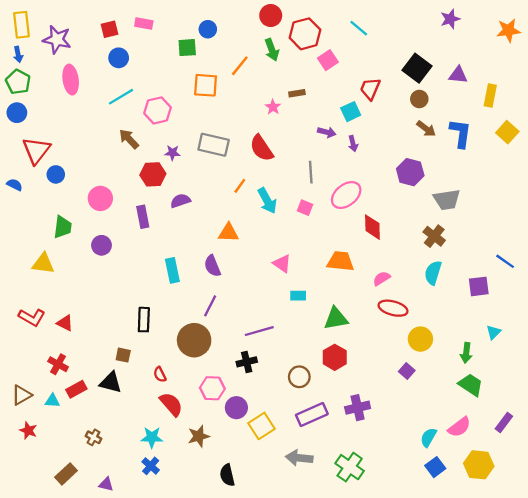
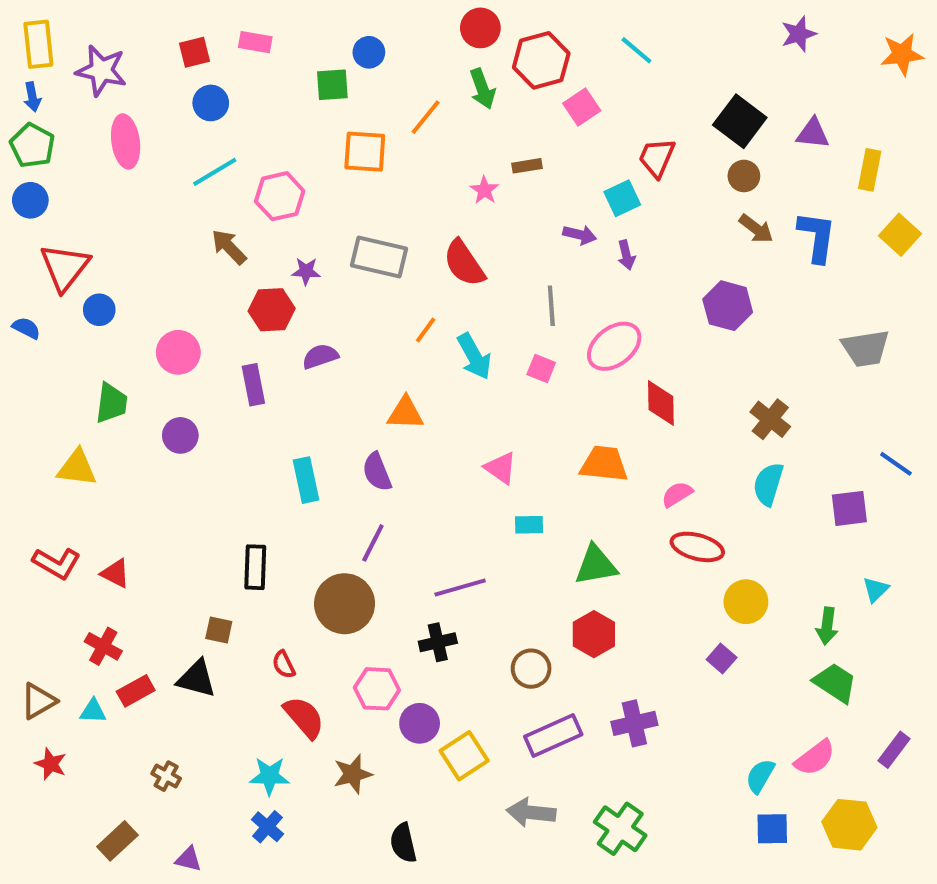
gray trapezoid: (447, 200) -> (866, 348), moved
blue square: (435, 467) -> (772, 829), turned 36

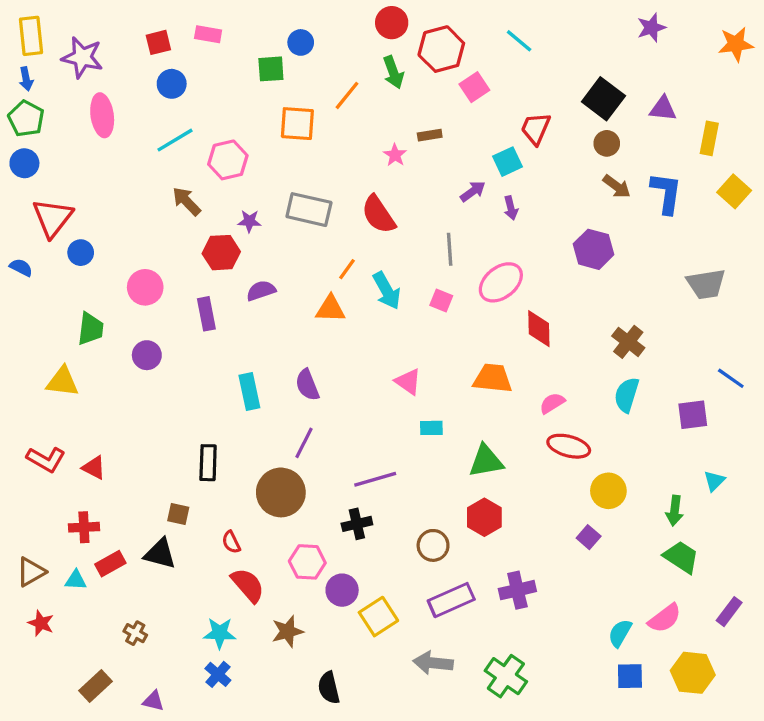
purple arrow: (580, 235) -> (473, 191), turned -50
orange triangle: (405, 413) -> (330, 309), moved
red cross: (103, 646) -> (84, 527), turned -32

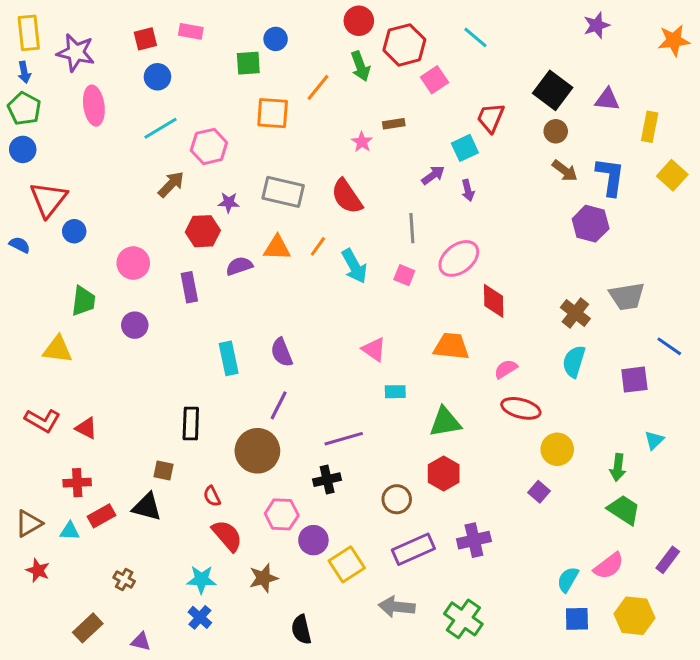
brown arrow: (187, 201) -> (171, 184), turned 88
purple hexagon: (594, 249) -> (591, 224), moved
gray trapezoid: (706, 284) -> (627, 296), moved
orange triangle: (330, 309) -> (277, 248), moved

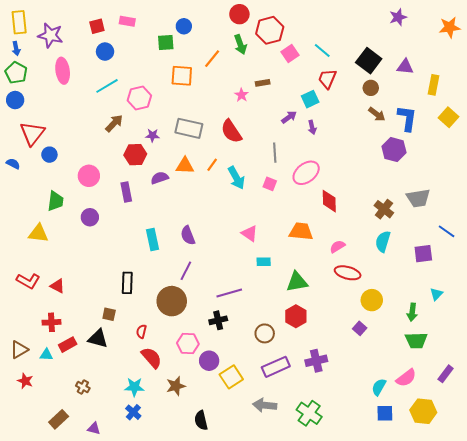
cyan line: (475, 37) -> (322, 51), moved
red semicircle: (212, 496) -> (141, 331), turned 40
green trapezoid: (624, 510) -> (416, 341), turned 145

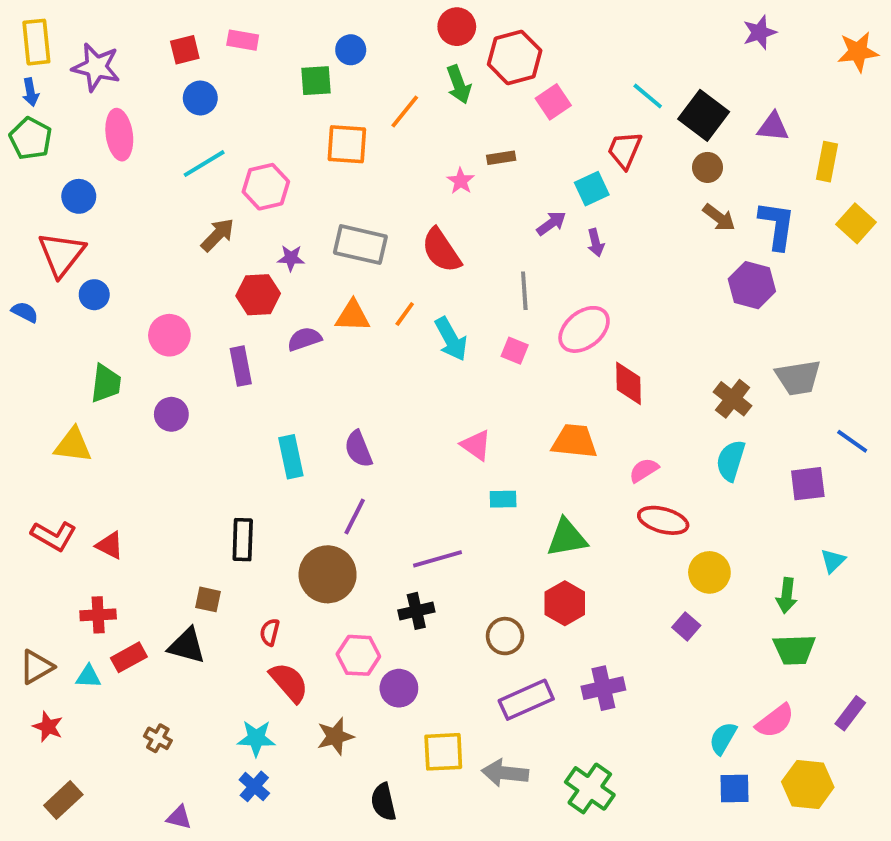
cyan line: (322, 51) -> (648, 96), moved
blue circle: (15, 100) -> (79, 196), moved
yellow square: (231, 377) -> (443, 752), moved, turned 30
brown rectangle: (59, 419) -> (63, 800), moved

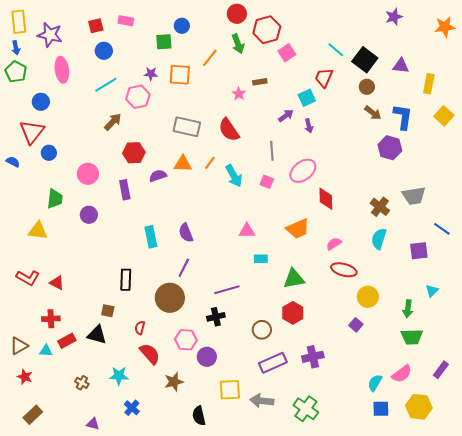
purple star: (291, 258) -> (151, 74), moved
orange trapezoid: (574, 441) -> (298, 229), turned 150
pink triangle: (476, 445) -> (247, 231), turned -36
cyan star: (256, 738) -> (119, 376), moved

